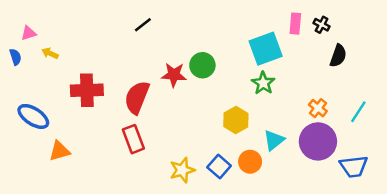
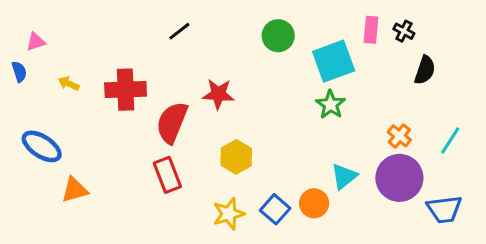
yellow arrow: (50, 53) -> (69, 84), moved
green circle: (202, 65) -> (278, 36), moved
red cross: (87, 90) -> (126, 90), moved
yellow hexagon: (236, 120) -> (236, 157), moved

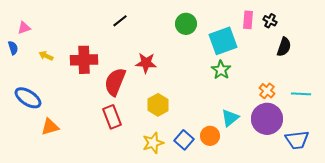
cyan line: (450, 140) -> (301, 94), turned 60

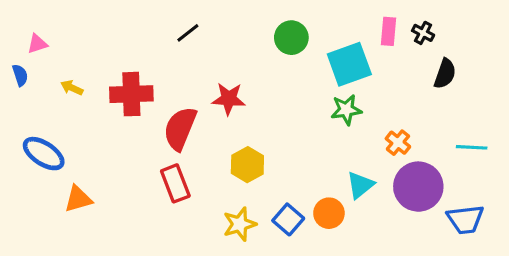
green star: (221, 70) -> (346, 110), turned 30
orange cross: (267, 91) -> (398, 143), moved

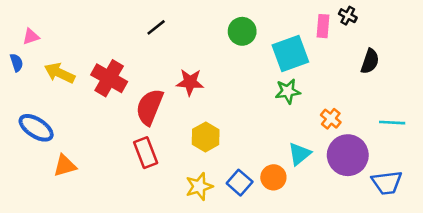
black cross: (423, 33) -> (348, 16), moved
yellow arrow: (72, 88) -> (60, 73), size x1.6
red cross: (131, 94) -> (109, 78), turned 32

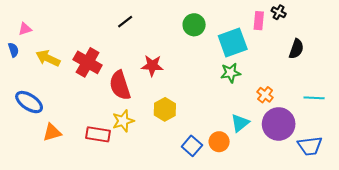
red semicircle: (150, 107) -> (120, 85), turned -40
red rectangle: (146, 153) -> (98, 134), moved, turned -60
yellow star: (199, 186) -> (123, 121), moved

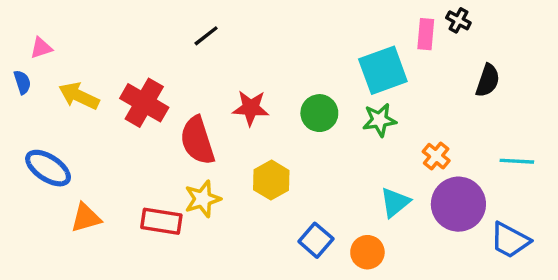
green circle: (194, 25) -> (319, 113), moved
orange circle: (219, 142) -> (367, 252), moved
blue trapezoid: (310, 146) -> (510, 240), turned 35

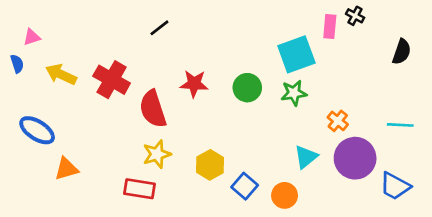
black semicircle: (488, 80) -> (402, 52), moved
yellow hexagon: (271, 180) -> (210, 165), moved
red rectangle: (161, 221) -> (139, 189), moved

